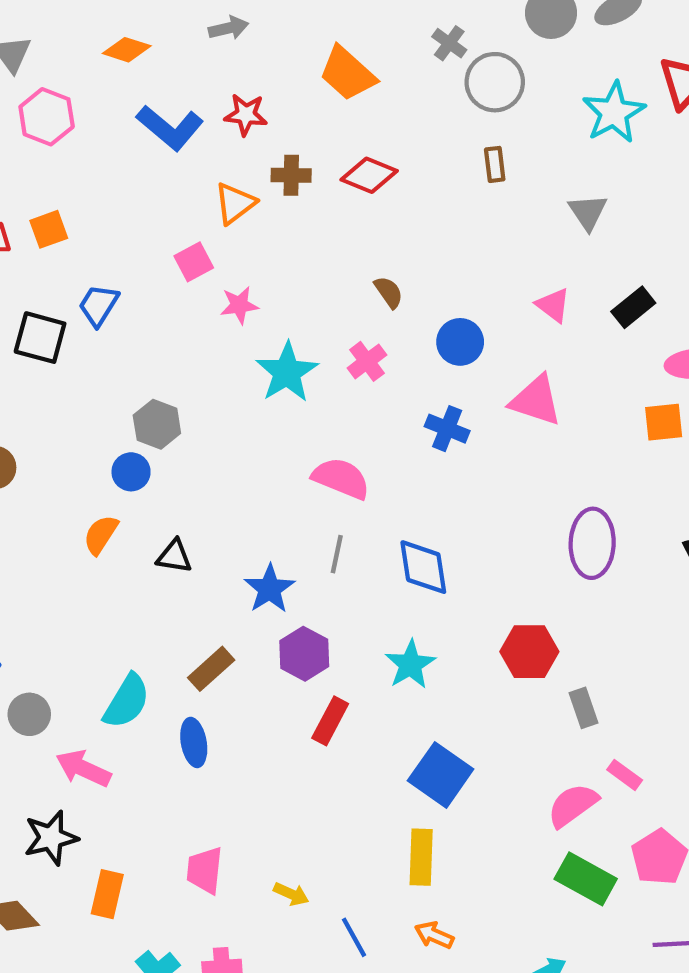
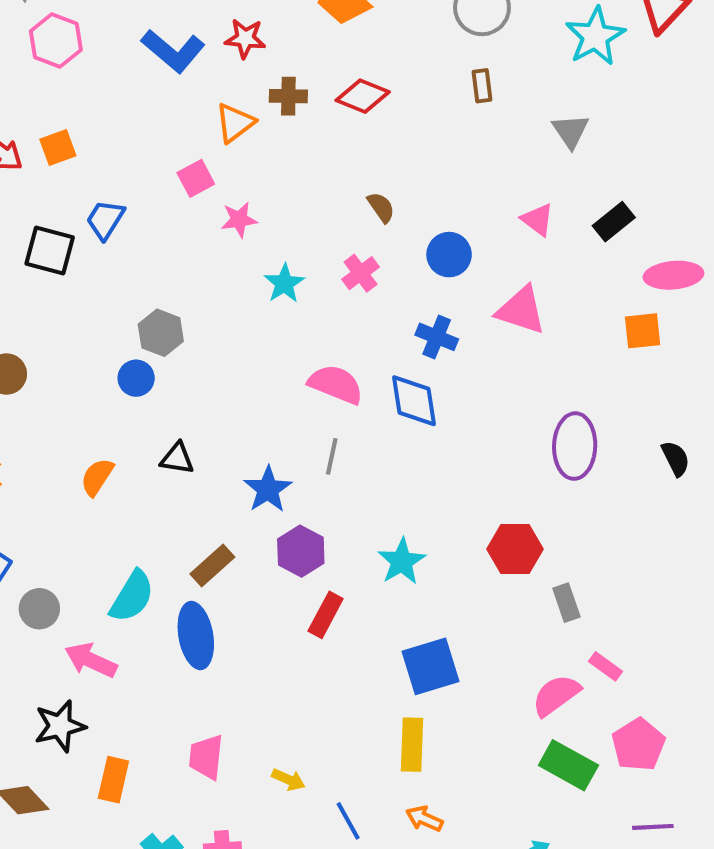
cyan star: (287, 372) -> (284, 283), size x0.7
orange semicircle: (101, 535) -> (97, 477), moved
blue diamond: (423, 567) -> (414, 401), moved
blue ellipse: (194, 742) -> (196, 635), size x1.4
blue square: (441, 775) -> (431, 666), turned 38

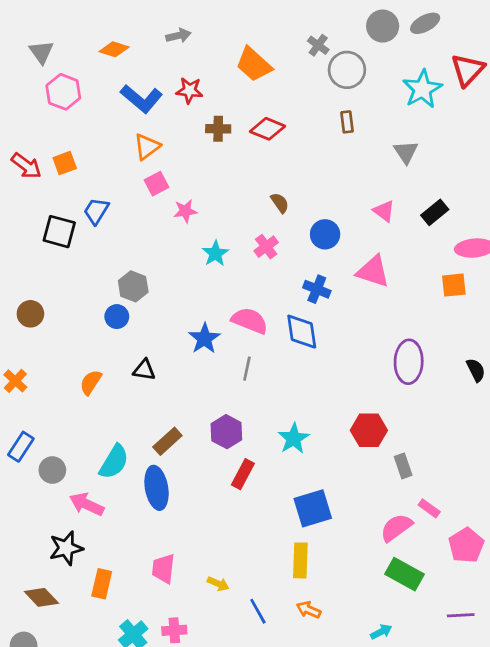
orange triangle: (235, 123) -> (147, 147), moved
blue star: (268, 489) -> (204, 338), moved
pink pentagon: (638, 745) -> (466, 545), moved

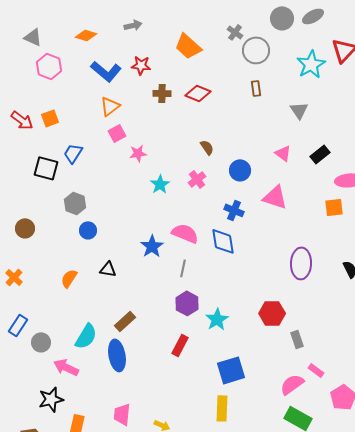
gray triangle: (41, 52) -> (33, 37), turned -30
gray hexagon: (133, 286) -> (75, 203), moved
purple hexagon: (226, 432) -> (187, 303), moved

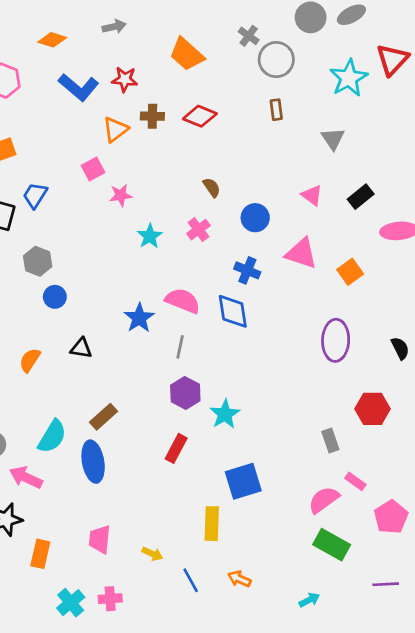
orange triangle: (110, 106) -> (115, 129), moved
orange square: (334, 207) -> (350, 272), moved, turned -30
red hexagon: (272, 313) -> (372, 409), moved
yellow rectangle: (222, 408) -> (212, 524), moved

